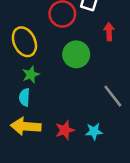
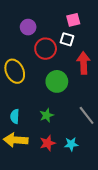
red arrow: (109, 32) -> (84, 63), size x1.5
green star: (31, 75) -> (47, 115), moved

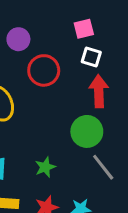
white square: (67, 39) -> (91, 57), moved
green circle: (57, 81) -> (87, 131), moved

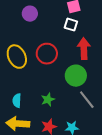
white square: (91, 57) -> (71, 25), moved
red circle: (44, 70) -> (47, 54), moved

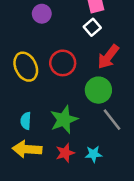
white square: (71, 25) -> (92, 27), turned 32
red arrow: (84, 49) -> (108, 57), turned -140
green star: (48, 100) -> (64, 120), size x1.6

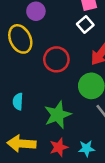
yellow ellipse: (26, 67) -> (20, 39), moved
cyan semicircle: (26, 121) -> (18, 102), moved

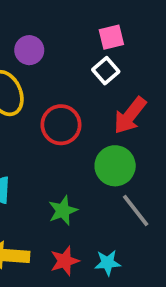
green star: (58, 115) -> (63, 211), size x0.7

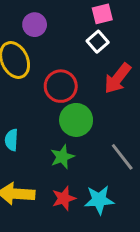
green circle: (115, 166) -> (76, 120), moved
cyan star: (108, 263) -> (99, 200), size x1.4

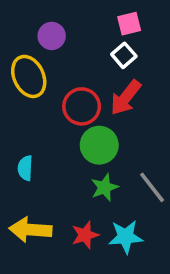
red arrow: (118, 78) -> (126, 98), moved
green star: (62, 157) -> (104, 187), moved

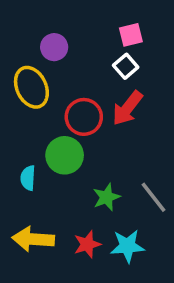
green circle: (99, 145) -> (65, 155), moved

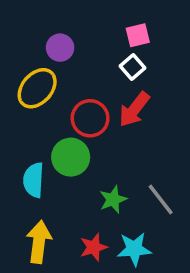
yellow ellipse: (31, 87) -> (37, 88), turned 66
cyan semicircle: (28, 178) -> (34, 180), size x1.4
yellow arrow: (33, 239) -> (39, 242), turned 93

